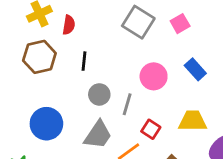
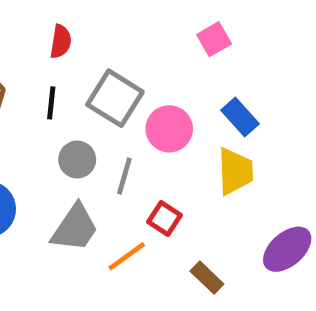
gray square: (138, 22) -> (115, 98), moved
red semicircle: (69, 25) -> (61, 42), moved
yellow trapezoid: (193, 121) -> (235, 171), moved, turned 88

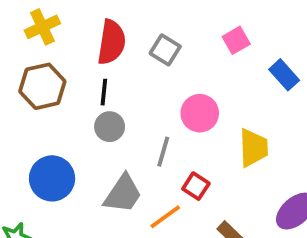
red semicircle: (61, 42) -> (111, 42), size x1.6
gray square: (115, 98) -> (165, 50), moved, size x0.7
blue rectangle: (240, 117) -> (284, 75), moved
gray circle: (77, 160) -> (110, 127), moved

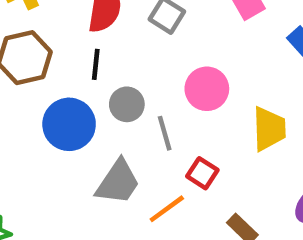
gray circle: (110, 127) -> (127, 104), moved
gray line: (163, 152) -> (165, 133), turned -32
blue circle: (52, 178) -> (69, 124), moved

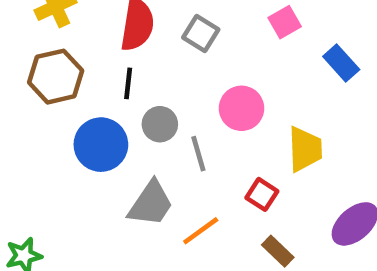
red square: (202, 173) -> (262, 194), moved

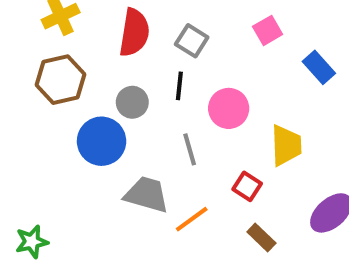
black line: (128, 83) -> (179, 86), moved
gray circle: (160, 124) -> (132, 102), moved
gray trapezoid: (151, 204) -> (147, 195), turned -108

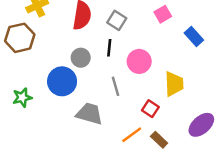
brown hexagon: (61, 80) -> (20, 38), moved
orange line: (192, 219) -> (132, 135), moved
green star: (32, 242) -> (22, 97), moved

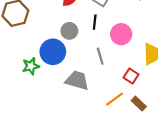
green star: (22, 97) -> (31, 66), moved

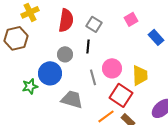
pink circle: (121, 34) -> (112, 68), moved
red square: (131, 76) -> (121, 95), size x1.6

